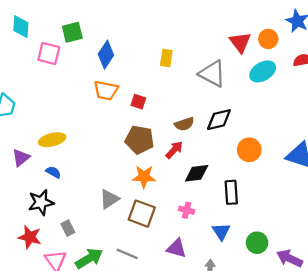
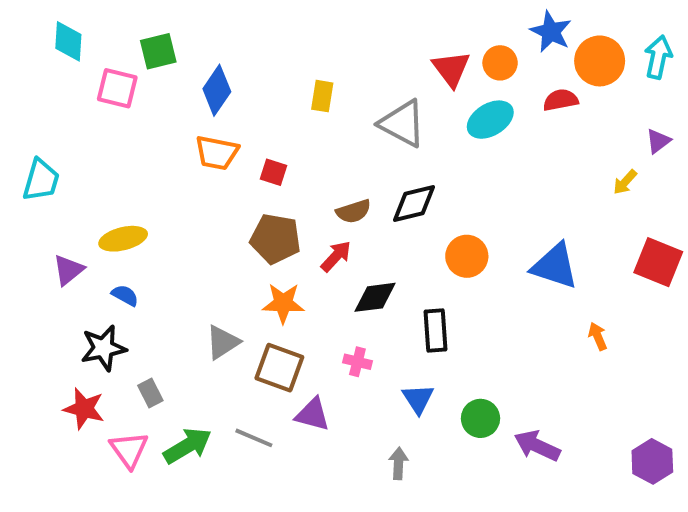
purple triangle: (176, 248) -> (313, 414), moved

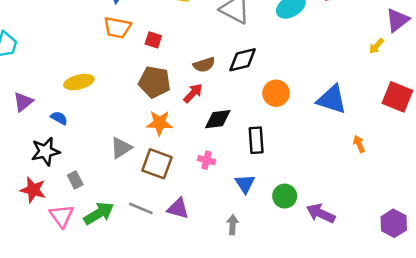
purple triangle: (658, 141) -> (397, 20), size x1.5
yellow ellipse: (123, 239) -> (79, 82), moved
purple triangle: (313, 414) -> (178, 208), moved

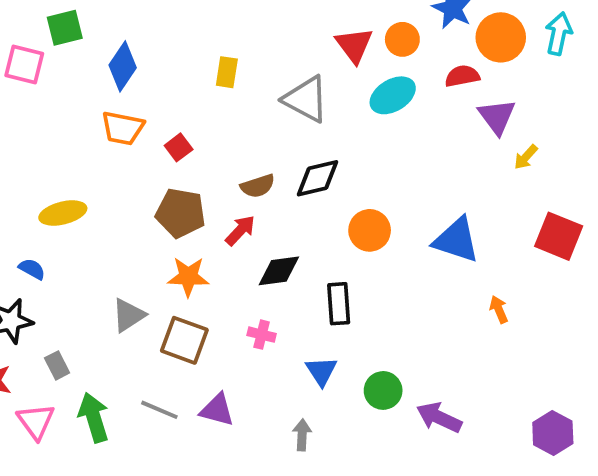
purple triangle: (397, 20) -> (497, 117), moved, turned -30
red square: (153, 40) -> (179, 147), turned 35
green arrow: (99, 213) -> (94, 417), turned -76

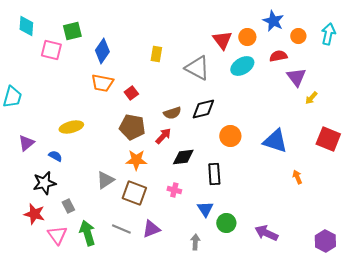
orange circle: (501, 37) -> (298, 36), size x0.6
green circle: (383, 390) -> (226, 223), moved
purple triangle: (217, 410) -> (151, 229), turned -36

